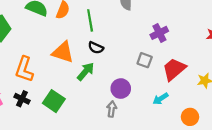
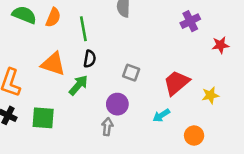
purple cross: (159, 33) -> (190, 21), moved
black semicircle: (96, 48) -> (90, 59), turned -105
gray square: (145, 60) -> (131, 73), moved
green square: (54, 101) -> (43, 118), turned -30

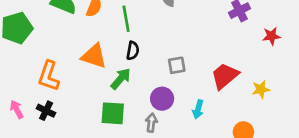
gray square: (131, 73) -> (177, 65), turned -30
cyan arrow: (161, 115) -> (198, 109), moved, turned -42
green square: (43, 118) -> (113, 113), moved

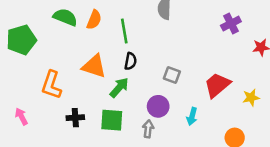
gray square: (177, 65) -> (172, 75), turned 30
black cross: (46, 111) -> (75, 118), moved, turned -30

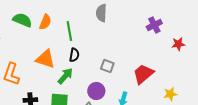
yellow star: (251, 98) -> (170, 94), moved

